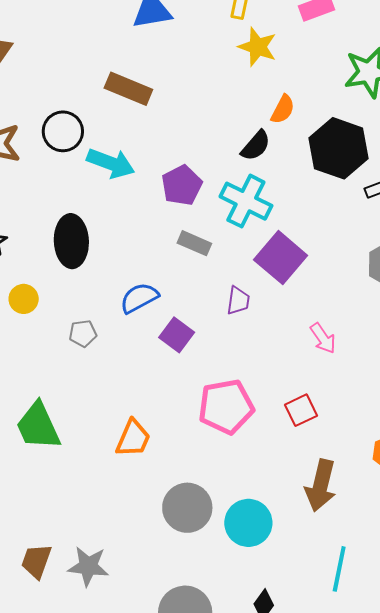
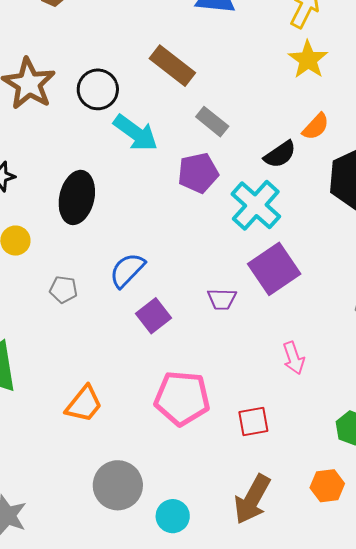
gray rectangle: (194, 243) -> (212, 122), moved
blue semicircle: (139, 298) -> (127, 270), turned -33
purple trapezoid: (238, 301) -> (222, 299), turned 68
cyan circle: (248, 523) -> (173, 516), size x0.7

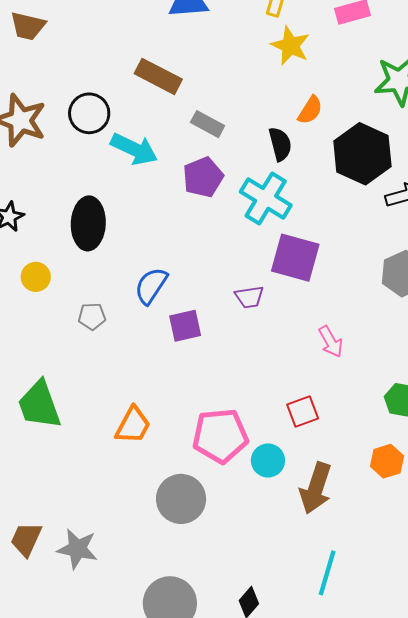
black semicircle: (280, 154) -> (280, 144), turned -60
purple square: (274, 269) -> (295, 258), turned -30
purple square: (153, 316) -> (185, 326), turned 36
pink pentagon: (182, 398) -> (220, 436), moved
cyan circle: (173, 516) -> (268, 460), moved

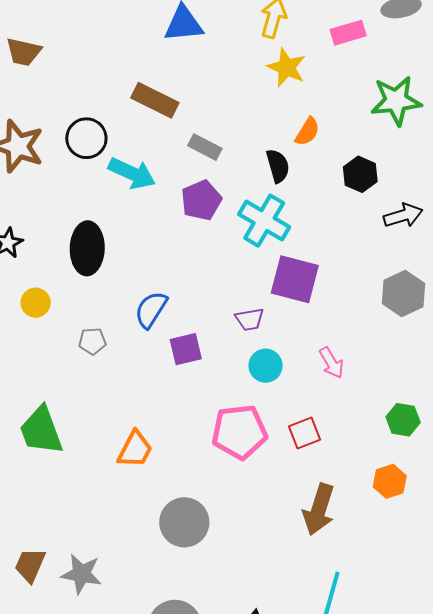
black hexagon: (362, 154) -> (360, 174), size x0.6
pink pentagon: (220, 436) -> (239, 432), moved
cyan circle: (268, 460) -> (266, 366), moved

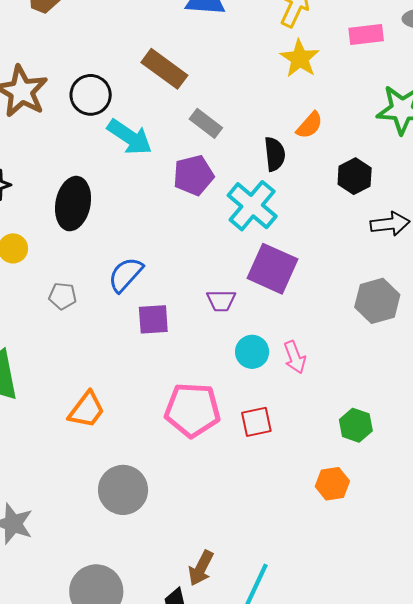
cyan circle: (266, 366) -> (252, 352), moved
brown arrow: (319, 509) -> (201, 568), moved, size x0.7

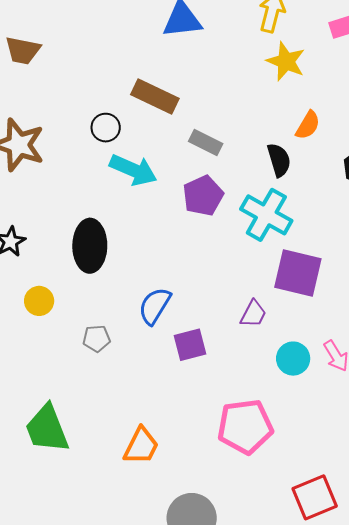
black circle: (91, 95) -> (106, 128), moved, size x0.7
purple trapezoid: (221, 301) -> (253, 314), turned -52
red square: (256, 422) -> (315, 497), moved, size x1.4

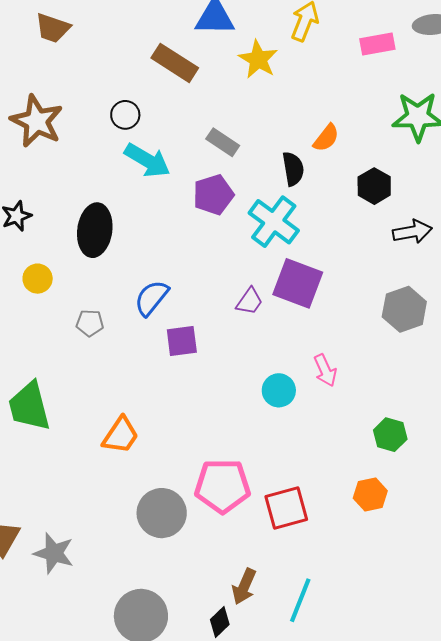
yellow star: (286, 61) -> (258, 59), moved
brown rectangle: (155, 96) -> (175, 63), moved
purple trapezoid: (253, 314) -> (250, 301), moved
cyan circle: (293, 359) -> (279, 390), moved
pink pentagon: (245, 427) -> (223, 486), moved

